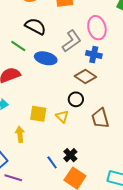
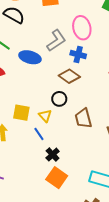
black semicircle: (35, 26) -> (14, 15), moved
blue line: (52, 162) -> (39, 134), moved

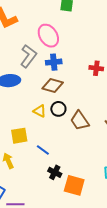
black circle: (59, 99) -> (58, 109), moved
yellow triangle: (45, 116) -> (40, 111), moved
black cross: (53, 155) -> (55, 172), moved

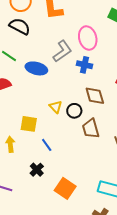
brown diamond: (53, 86) -> (95, 96), moved, turned 40
black cross: (55, 172) -> (37, 170), moved

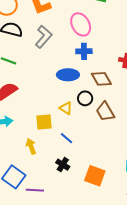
gray L-shape: (62, 51) -> (44, 37), moved
blue ellipse: (36, 68) -> (68, 75), moved
yellow triangle: (56, 107) -> (66, 108), moved

